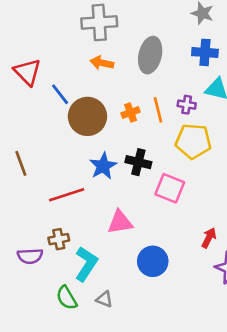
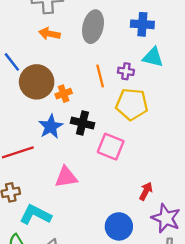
orange cross: (131, 112) -> (64, 94), moved
blue circle: (153, 261) -> (119, 226), moved
cyan L-shape: (86, 264) -> (35, 215), turned -96

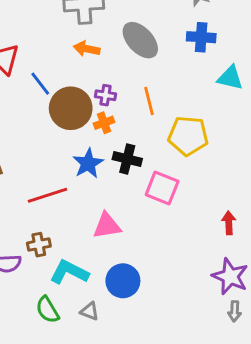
gray ellipse: (93, 27) -> (140, 40), turned -56
cyan triangle: (153, 57) -> (230, 78), moved
purple cross: (126, 71) -> (105, 95), moved
red arrow: (146, 191) -> (229, 223), moved, turned -30
blue circle: (119, 226) -> (123, 281), moved

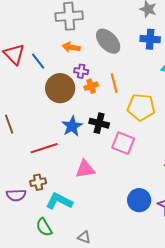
blue line: (40, 84) -> (38, 61), moved
purple cross: (105, 95) -> (81, 71), moved
orange cross: (104, 123) -> (91, 86), moved
blue circle: (123, 281) -> (139, 200), moved
gray triangle: (90, 311) -> (84, 237), moved

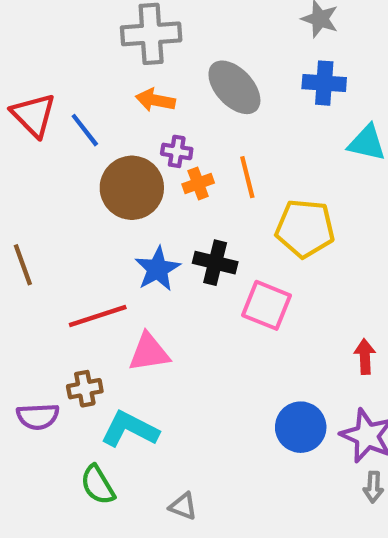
pink triangle: (85, 169) -> (149, 352), moved

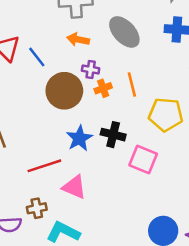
pink triangle: (149, 352) -> (74, 187), turned 32

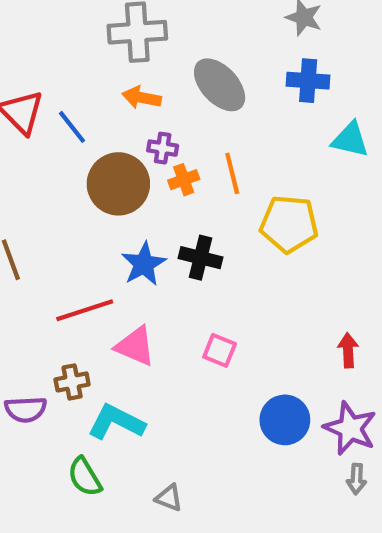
pink square: (143, 160) -> (220, 350), moved, size x0.7

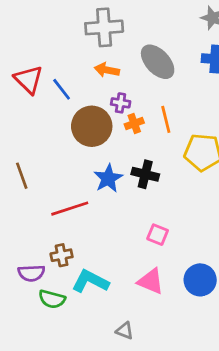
pink triangle: (135, 346) -> (151, 281), moved
green semicircle: (85, 477) -> (52, 299), moved, turned -44

